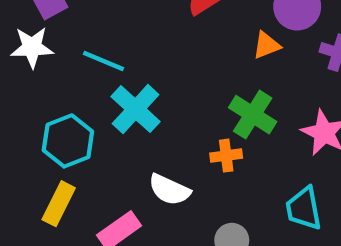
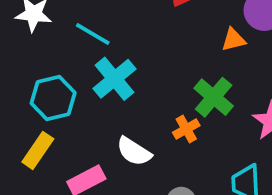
orange cross: (226, 156) -> (186, 129), turned -30

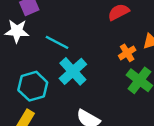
orange cross: (186, 129) -> (127, 53), moved

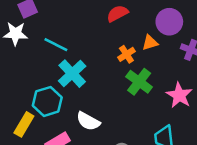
cyan hexagon: (33, 86) -> (47, 101), moved

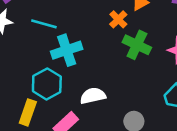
cyan cross: (72, 74) -> (67, 50), turned 36
white semicircle: (88, 121) -> (93, 96), turned 150

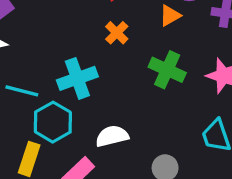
orange cross: (118, 19) -> (117, 33), moved
cyan line: (44, 24) -> (22, 91), moved

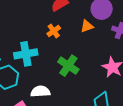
green cross: (167, 70) -> (68, 66), moved

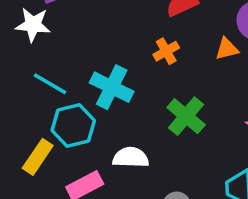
cyan cross: (26, 54) -> (112, 87), turned 30

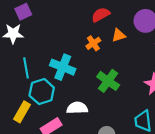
orange triangle: (227, 49) -> (119, 35), moved
cyan line: (50, 84) -> (26, 68), turned 54

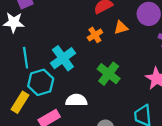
cyan cross: (63, 67) -> (63, 58), turned 30

